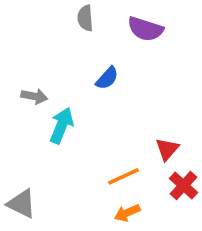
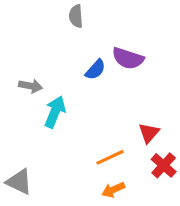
purple semicircle: (145, 29) -> (128, 58), moved

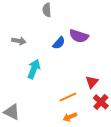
gray arrow: (31, 86) -> (19, 41), moved

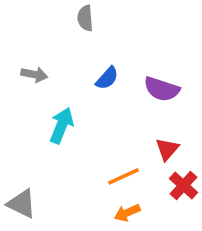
purple semicircle: (79, 36) -> (162, 89), moved

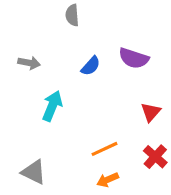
purple semicircle: (162, 89) -> (134, 58), moved
red triangle: (167, 149) -> (151, 112), moved
gray triangle: (22, 204) -> (34, 172), moved

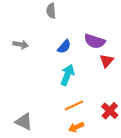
cyan arrow: (52, 106) -> (67, 75), moved
red triangle: (151, 112) -> (107, 61), moved

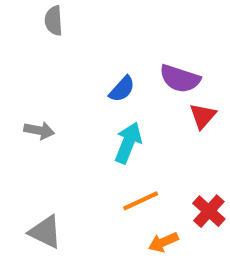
gray semicircle: (51, 11) -> (54, 21), moved
gray arrow: (21, 45) -> (39, 130), moved
orange arrow: (76, 127) -> (163, 242), moved

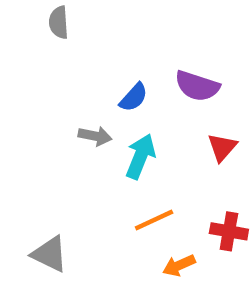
red triangle: (203, 116) -> (222, 147), moved
gray arrow: (39, 130) -> (95, 136), moved
red cross: (209, 211) -> (229, 231), turned -32

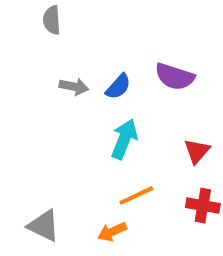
gray arrow: (95, 136) -> (74, 87), moved
red triangle: (222, 147) -> (197, 151), moved
orange arrow: (179, 265) -> (112, 232), moved

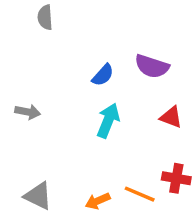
gray arrow: (74, 87) -> (28, 112), moved
red triangle: (197, 151) -> (171, 117), moved, turned -50
orange line: (136, 195) -> (140, 194), moved, turned 48

